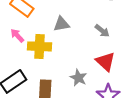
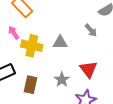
gray triangle: (61, 24) -> (60, 42), moved
gray arrow: (102, 31) -> (91, 30), moved

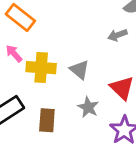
gray arrow: (91, 30) -> (117, 35), turned 120
gray triangle: (60, 42) -> (79, 70), moved, turned 49

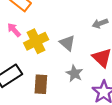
gray arrow: (117, 35) -> (100, 23), moved
yellow cross: (41, 68) -> (36, 41), turned -30

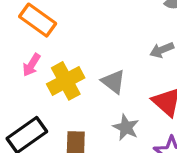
pink arrow: (14, 30) -> (31, 65), turned -104

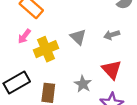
gray triangle: (113, 82) -> (78, 37), moved

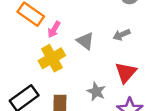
pink arrow: (24, 36) -> (54, 29), moved
red triangle: (112, 70) -> (126, 72), turned 30

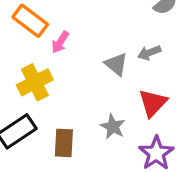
gray triangle: (85, 41) -> (116, 64), moved
yellow cross: (52, 58) -> (35, 82), moved

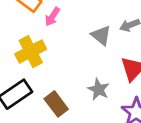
brown rectangle: (64, 143) -> (56, 104), turned -40

